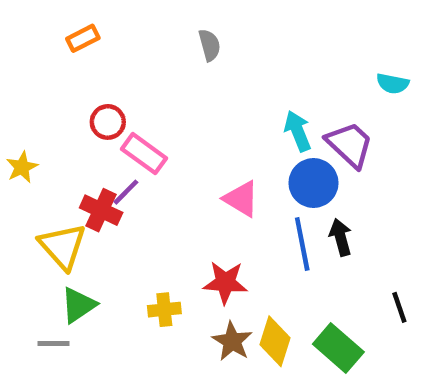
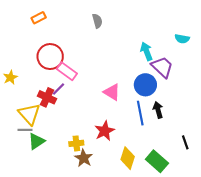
red circle: (108, 122) -> (50, 57), size x1.6
cyan arrow: (298, 131) -> (146, 51), moved
red star: (225, 282) -> (105, 131), turned -30
brown star: (232, 341) -> (84, 158), moved
gray line: (54, 343) -> (25, 130), moved

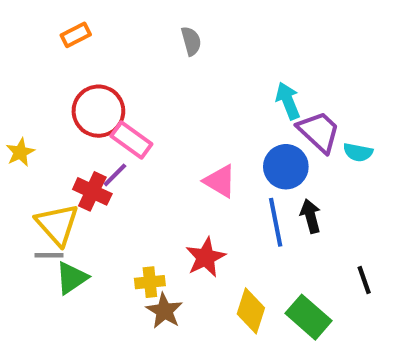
cyan semicircle: (182, 39) -> (358, 152), moved

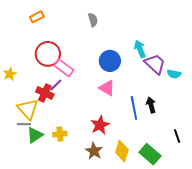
blue circle: (286, 167) -> (110, 61), moved
yellow cross: (150, 282) -> (60, 134), moved
brown star: (164, 311) -> (94, 151), moved

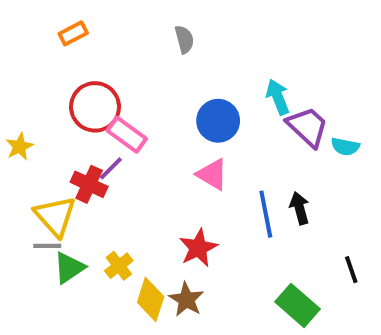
yellow cross: (60, 134) -> (119, 266), turned -32
yellow diamond: (122, 151) -> (151, 299), moved

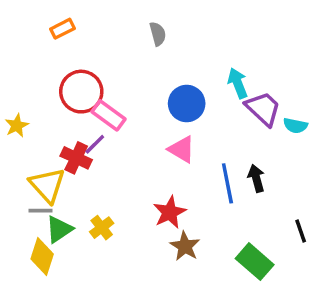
yellow diamond: (151, 299) -> (42, 256), moved
brown star: (186, 299) -> (185, 246), moved

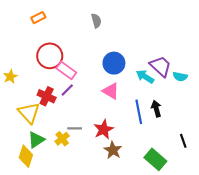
cyan arrow: (238, 83) -> (145, 77), moved, turned -36
purple line: (95, 144) -> (67, 90), moved
gray line: (40, 211) -> (75, 128), moved

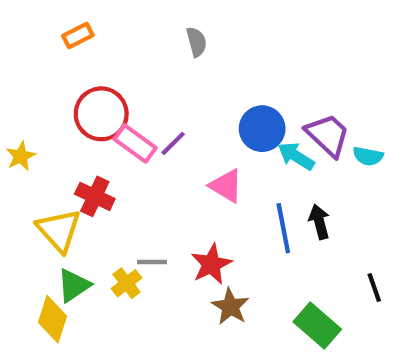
blue circle: (114, 63) -> (262, 129), moved
purple line: (67, 90) -> (173, 143), moved

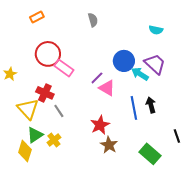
purple line: (173, 143) -> (97, 78), moved
cyan semicircle: (368, 156) -> (156, 30), moved
gray line: (152, 262) -> (59, 111), moved, turned 56
yellow cross: (127, 283) -> (54, 140), moved

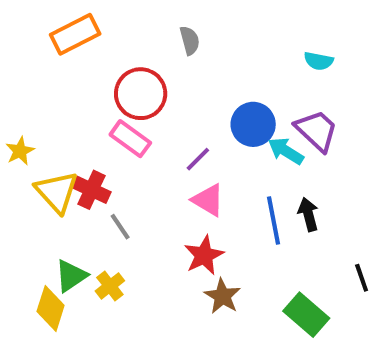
orange rectangle: (37, 17) -> (75, 34), size x1.6
red circle: (48, 54) -> (141, 94), moved
pink triangle: (107, 88) -> (208, 200), moved
yellow triangle: (28, 109) -> (57, 192), moved

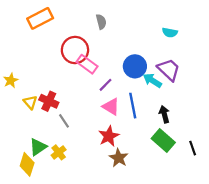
pink rectangle: (130, 139) -> (87, 64), moved
yellow triangle: (57, 192) -> (30, 102), size x0.6
blue line: (274, 220) -> (133, 106), moved
green rectangle: (306, 315) -> (163, 140), moved

